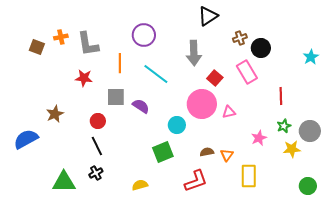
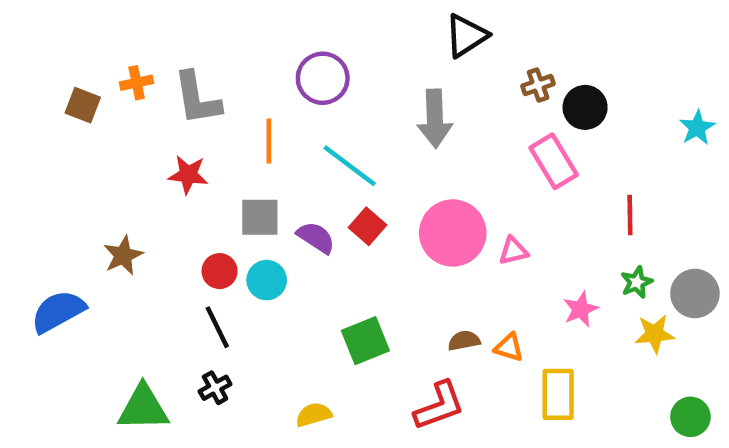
red square: (215, 78) -> (368, 226), moved
cyan circle: (177, 125) -> (267, 280), moved
orange triangle: (227, 155) -> (509, 347), turned -48

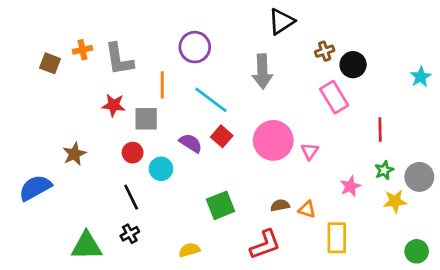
gray square: (260, 217) -> (146, 119), moved
pink triangle: (513, 251) -> (310, 151), turned -42
red circle: (220, 271) -> (133, 153), moved

